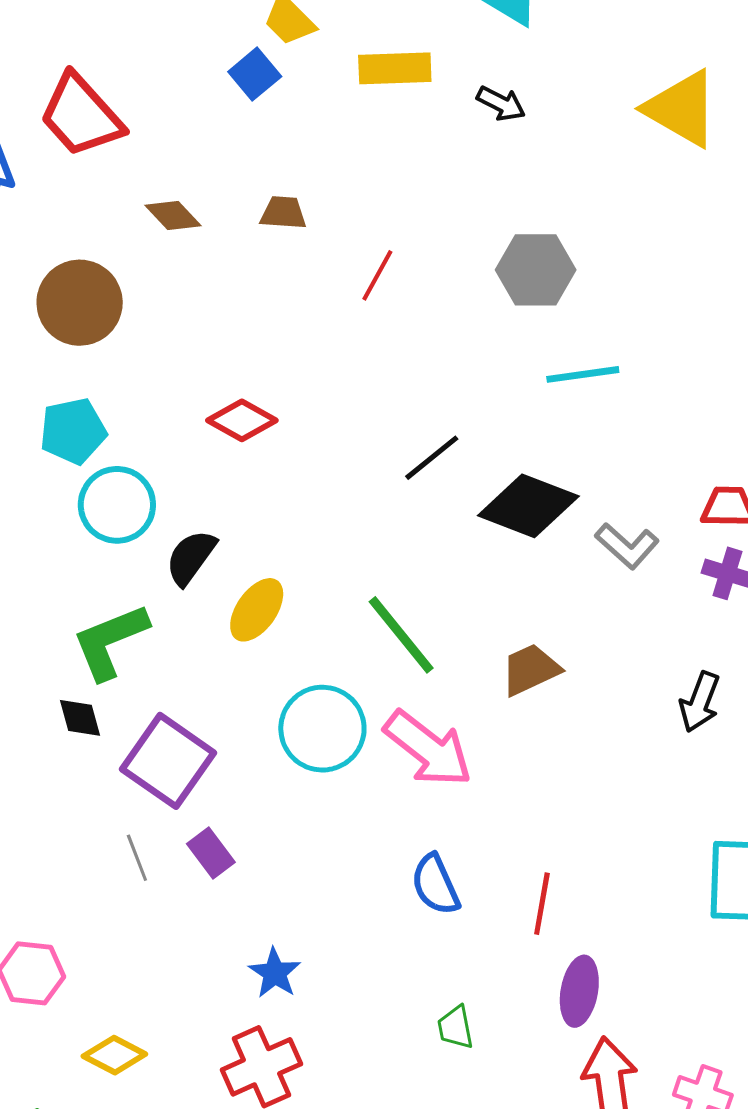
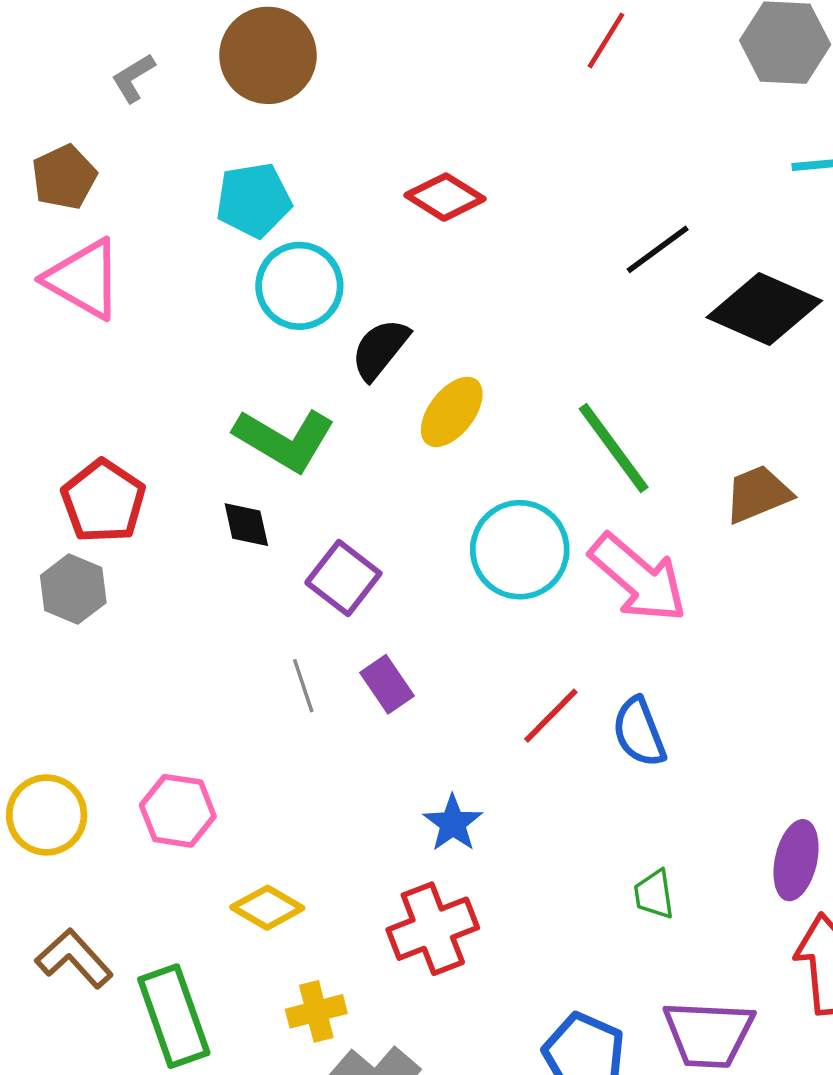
green L-shape: (110, 641) -> (284, 440), turned -130
purple square: (168, 761) -> (343, 578), size x0.7
red line: (542, 904) -> (551, 716), moved, turned 32

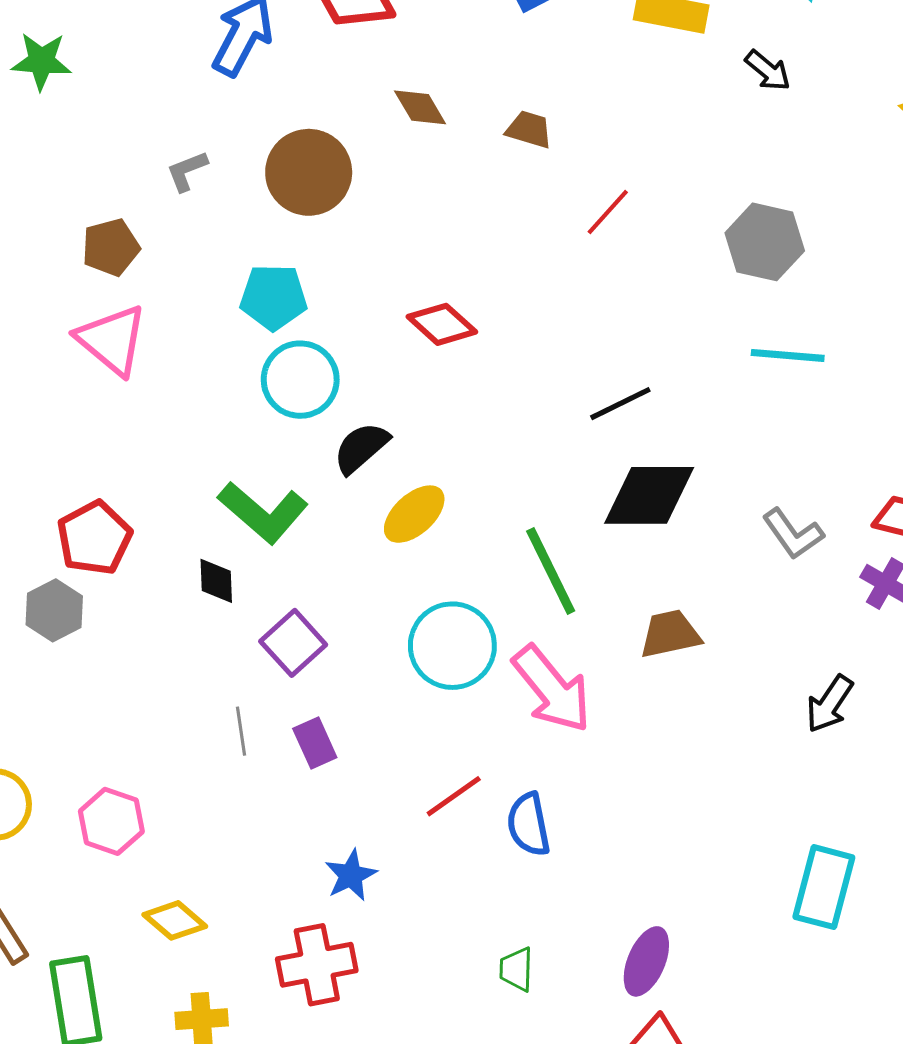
black diamond: (764, 309) -> (649, 495), moved, turned -34

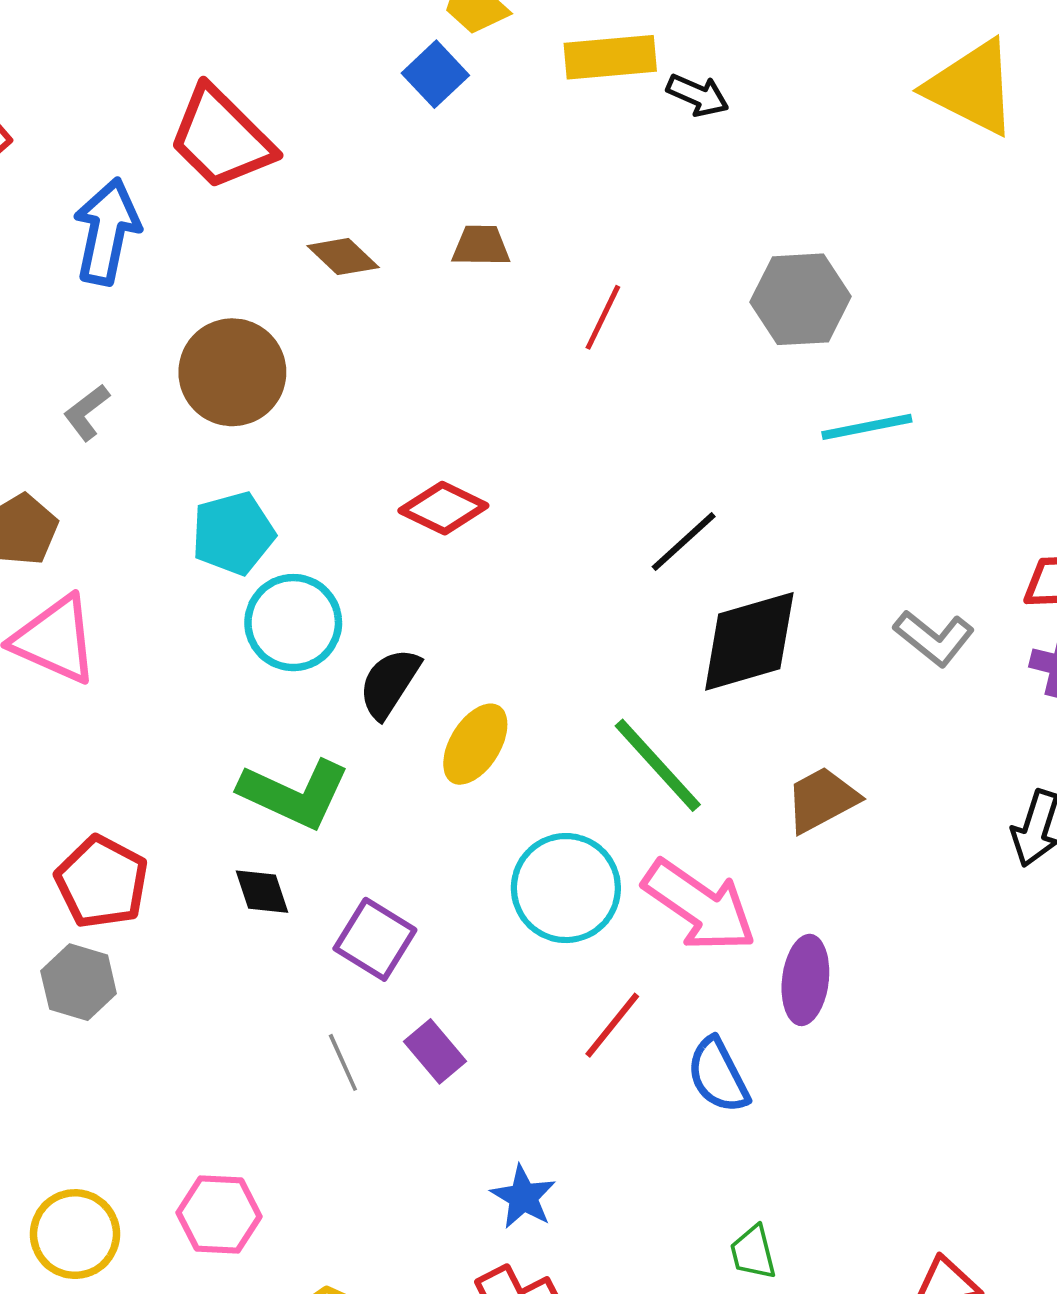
black arrow: (768, 71) -> (698, 95), moved
red line: (454, 796) -> (612, 1025), moved
purple ellipse: (646, 961) -> (805, 980), moved

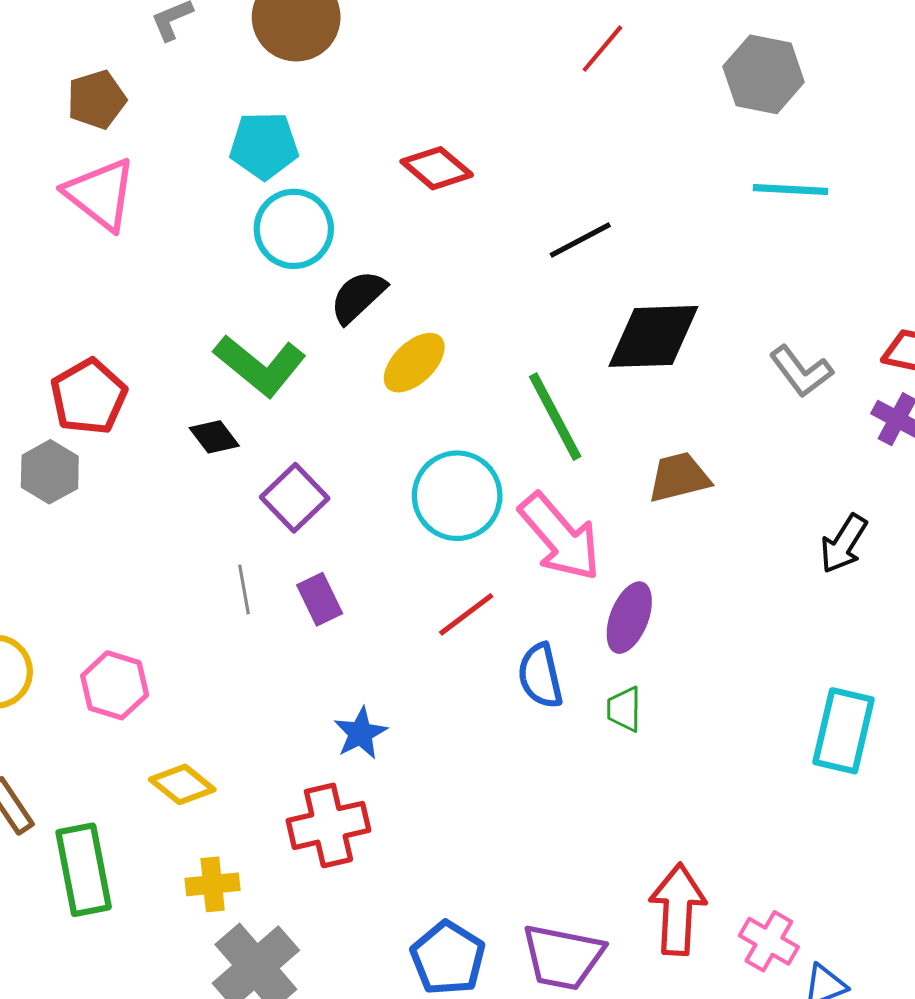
black line: (684, 542) -> (580, 240), moved
black diamond: (262, 892) -> (214, 437), turned -33
green trapezoid: (753, 1252) -> (624, 709), moved

